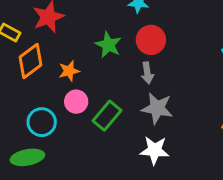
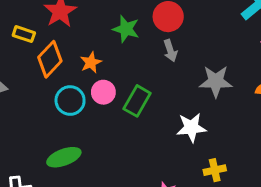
gray star: (157, 108) -> (216, 81), moved
cyan circle: (42, 122) -> (70, 101), moved

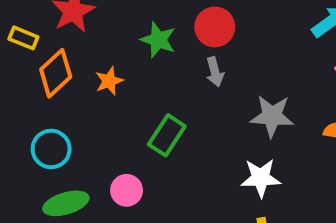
pink circle: (103, 92) -> (127, 190), moved
cyan circle: (70, 101) -> (51, 149), moved
white star: (191, 128) -> (261, 178), moved

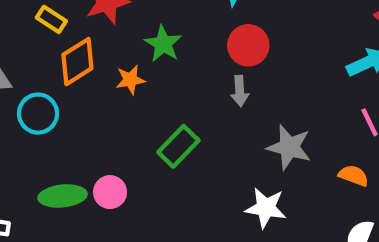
green star: (158, 40) -> (163, 44), moved
cyan circle: (51, 149) -> (38, 114), moved
pink circle: (127, 190) -> (110, 192), moved

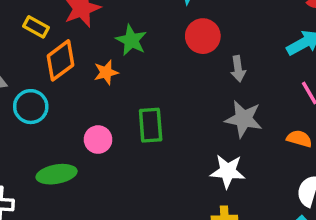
gray arrow: (240, 91) -> (238, 69), moved
green rectangle: (178, 146) -> (151, 125), turned -44
pink circle: (110, 192) -> (98, 140), moved

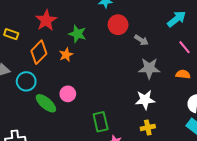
yellow rectangle: (36, 27) -> (11, 34), moved
gray arrow: (238, 69) -> (141, 40), turned -40
green rectangle: (151, 125) -> (101, 122), moved
green ellipse: (57, 174) -> (46, 103), moved, turned 60

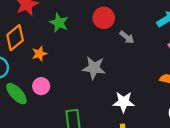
orange star: (66, 55) -> (39, 54), moved
gray star: (149, 68) -> (94, 68), moved

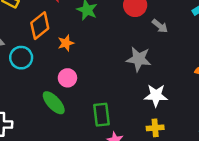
gray star: (94, 68) -> (139, 59), moved
green ellipse: (16, 94) -> (54, 103), moved

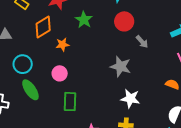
cyan circle: (21, 58) -> (23, 64), moved
green ellipse: (54, 103) -> (30, 90), moved
green rectangle: (101, 115) -> (70, 102), moved

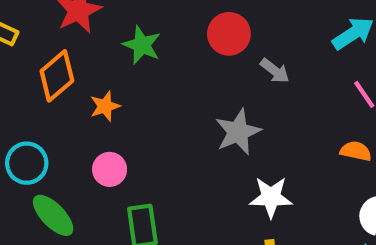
gray star: (121, 67) -> (238, 132), turned -30

